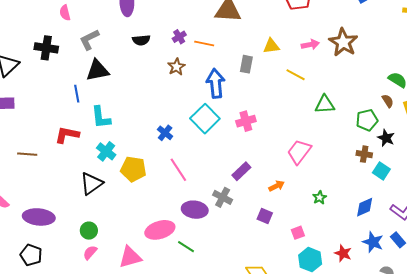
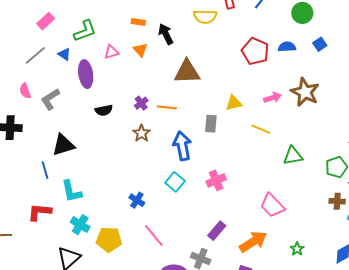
gray L-shape: (89, 40) -> (50, 99), moved
cyan square: (205, 119) -> (175, 182), size x0.7
pink trapezoid: (299, 152) -> (272, 205), turned -76
orange arrow: (276, 186) -> (253, 242), size x1.8

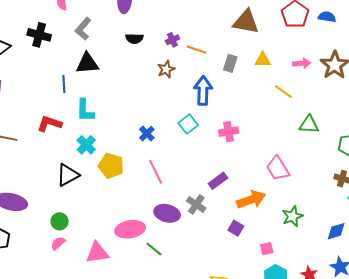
brown triangle: (187, 72) -> (246, 22), moved
gray L-shape: (50, 99) -> (83, 29), moved, turned -30
gray rectangle: (211, 124) -> (230, 63), moved
green star: (297, 249) -> (293, 216), size x1.5

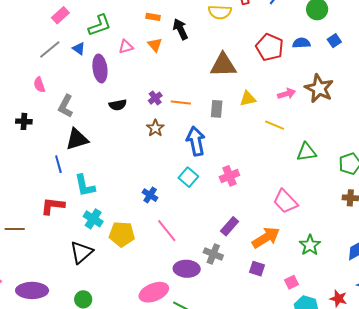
black cross: (39, 35) -> (24, 121), size x0.7

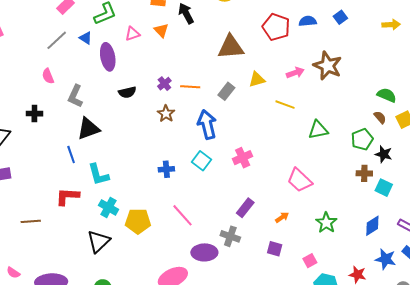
gray rectangle: (217, 109) -> (226, 91), turned 36
blue cross: (150, 195) -> (166, 169), moved, turned -35
orange arrow: (266, 238) -> (282, 217), size x0.5

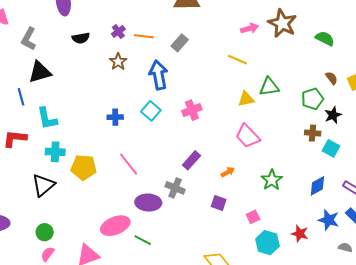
yellow triangle: (257, 80) -> (246, 99), moved
green semicircle: (387, 95) -> (325, 38), moved
black star: (384, 154) -> (333, 115), turned 30
cyan cross: (109, 207) -> (55, 152), turned -30

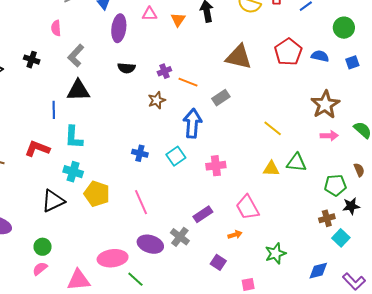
pink arrow: (250, 28) -> (329, 136), moved
brown cross: (313, 133) -> (327, 218), turned -35
pink trapezoid: (248, 136) -> (248, 207), moved

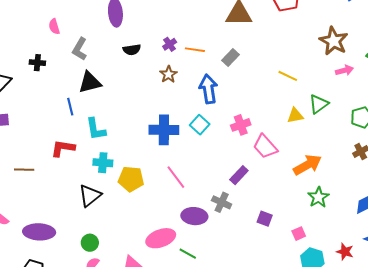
blue cross: (140, 153) -> (164, 130), size x1.8
green triangle: (296, 163) -> (319, 104), turned -30
pink trapezoid: (248, 207) -> (265, 146), moved
orange arrow: (235, 235) -> (307, 165), moved, size x2.0

